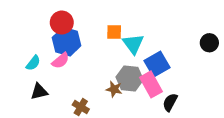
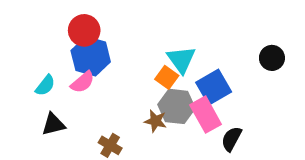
orange square: (114, 32) -> (167, 77), moved, turned 35
black circle: (209, 43) -> (272, 58), moved

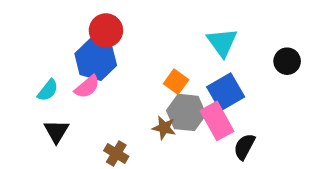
red circle: (84, 30) -> (106, 30), moved
cyan triangle: (181, 60) -> (222, 42), moved
black triangle: (53, 124) -> (56, 131), turned -45

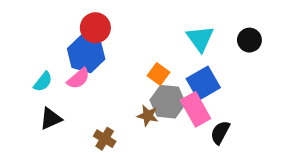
black circle: (287, 61) -> (249, 40), moved
black triangle: (56, 131) -> (51, 119), turned 35

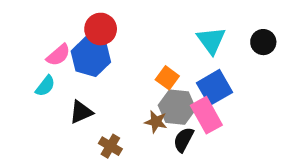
pink semicircle: (78, 79) -> (58, 55), moved
black triangle: (51, 119) -> (81, 112), moved
black semicircle: (220, 133) -> (184, 140), moved

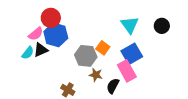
red circle: (101, 29) -> (51, 18), moved
gray hexagon: (177, 107) -> (86, 56), moved
black triangle: (81, 112) -> (41, 50), moved

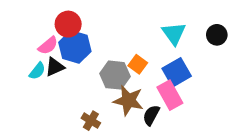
brown star: (96, 75) -> (128, 100), size x1.6

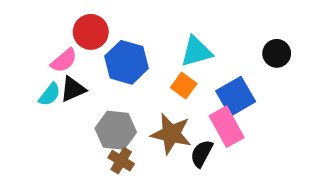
cyan triangle: (174, 33) -> (196, 52), moved, turned 50
black circle: (217, 35) -> (277, 53), moved
blue hexagon: (75, 47) -> (127, 62), moved
gray hexagon: (115, 75) -> (116, 130), moved

